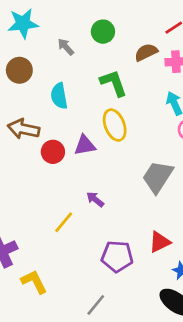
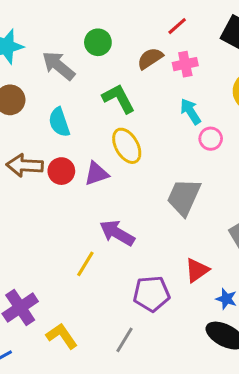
gray arrow: (66, 47) -> (59, 66), size x1.6
red circle: (53, 152) -> (61, 171), moved
purple arrow: (95, 199) -> (117, 233), size x1.6
gray line: (96, 305) -> (124, 340), moved

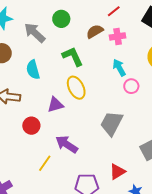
red circle: (61, 171) -> (31, 126), moved

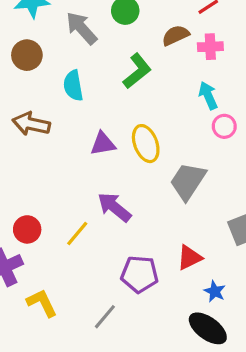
green L-shape: (73, 56) -> (137, 71), turned 70
yellow ellipse: (76, 88) -> (146, 144), moved
red circle: (31, 126) -> (27, 229), moved

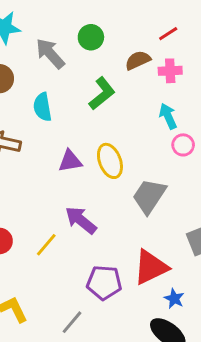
red triangle: (189, 258) -> (151, 267), size x1.5

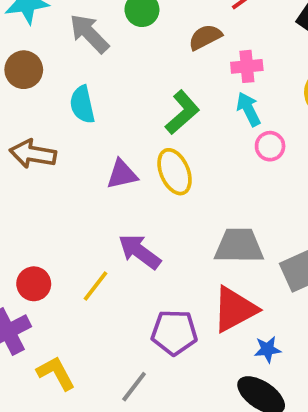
pink cross: (170, 71) -> (247, 66), moved
green L-shape: (102, 93) -> (182, 112), moved
gray trapezoid: (149, 196) -> (239, 246), moved, turned 60
blue star: (174, 299) -> (268, 349), turned -30

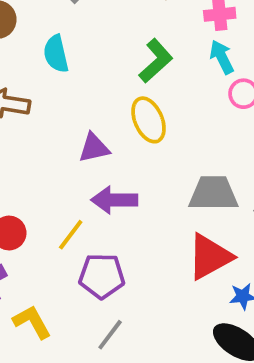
purple triangle: (122, 174) -> (94, 148), moved
purple arrow: (140, 252) -> (114, 200), turned -36
purple pentagon: (174, 332) -> (102, 276), moved

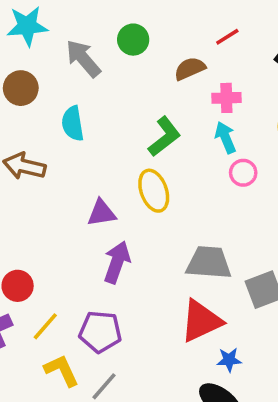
purple arrow: (114, 200) -> (117, 262), turned 105
yellow line: (71, 235) -> (45, 326), moved
yellow L-shape: (32, 322) -> (62, 370), moved

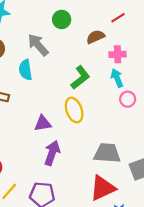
gray arrow: (83, 59) -> (38, 45), moved

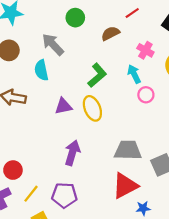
pink cross: (118, 54) -> (145, 50), moved, turned 35
purple triangle: (43, 123) -> (63, 106), moved

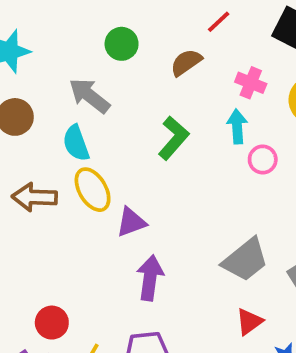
cyan arrow: (134, 74) -> (237, 126), turned 30
purple triangle: (63, 106) -> (131, 222), moved
yellow ellipse: (92, 108) -> (93, 190), moved
gray trapezoid: (128, 150) -> (245, 260), turned 148
red triangle: (125, 186) -> (249, 322), size x0.6

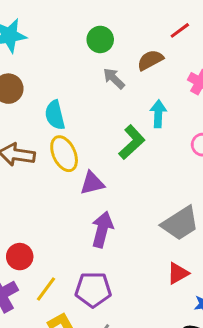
gray arrow: (89, 96) -> (114, 79), moved, size x0.7
cyan arrow: (237, 126) -> (158, 114), moved
green L-shape: (174, 138) -> (132, 142), moved

